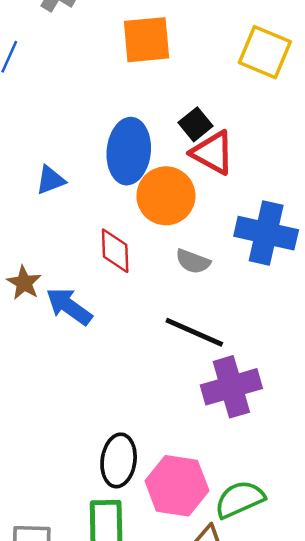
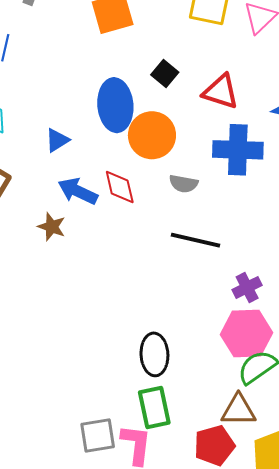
red triangle: (213, 153) -> (221, 92), moved
blue arrow: (69, 306) -> (78, 191), moved
purple cross: (231, 387) -> (247, 287), moved, size x0.6
pink hexagon: (177, 486) -> (246, 334), moved

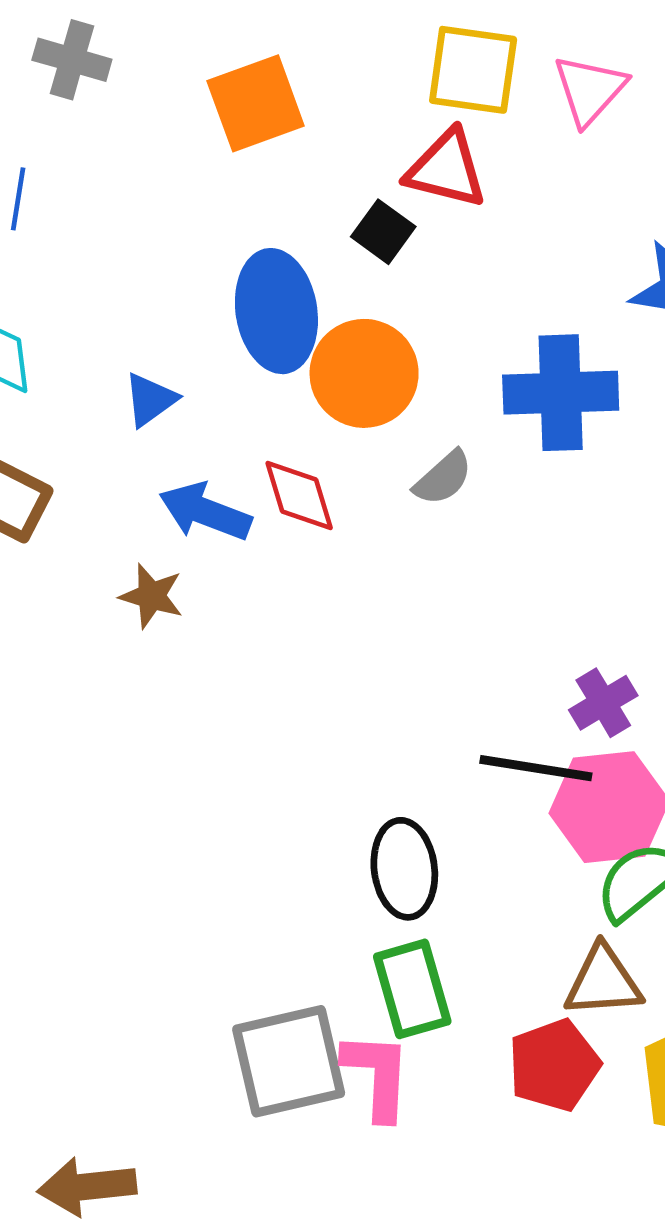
red triangle: (221, 92) -> (446, 169), moved
gray semicircle: (184, 184) -> (443, 478), turned -48
black line: (196, 240) -> (536, 768), moved
gray square: (98, 436) -> (289, 1061), size x1.4

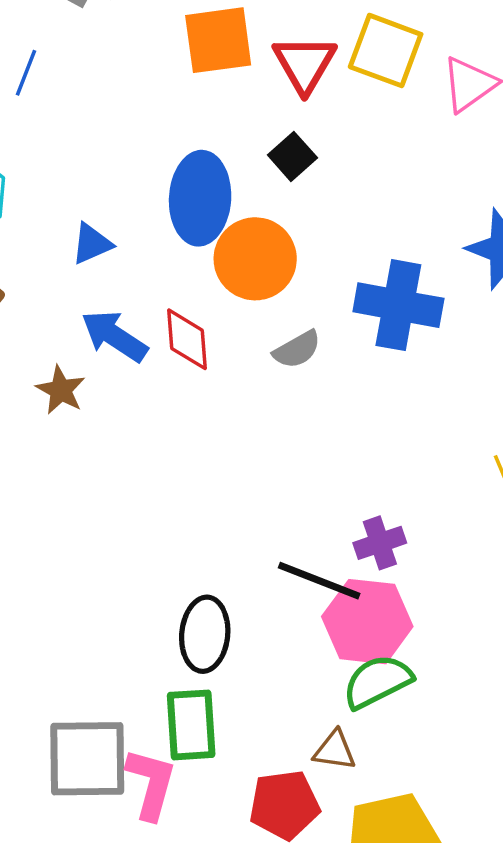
red triangle: (446, 169) -> (304, 64), moved, turned 34
brown triangle: (603, 981) -> (335, 750), size x0.7

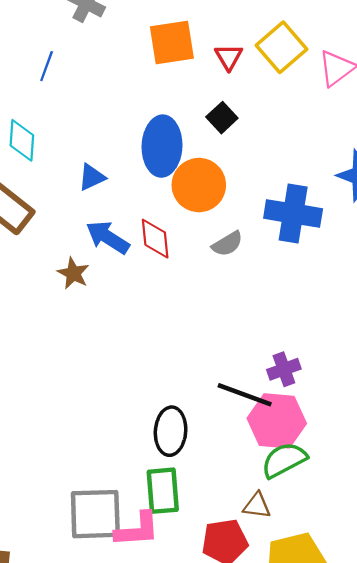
yellow square: (386, 51) -> (281, 47), turned 30
red triangle: (304, 64) -> (229, 57), size x0.7
pink L-shape: (151, 784) -> (137, 530), turned 72

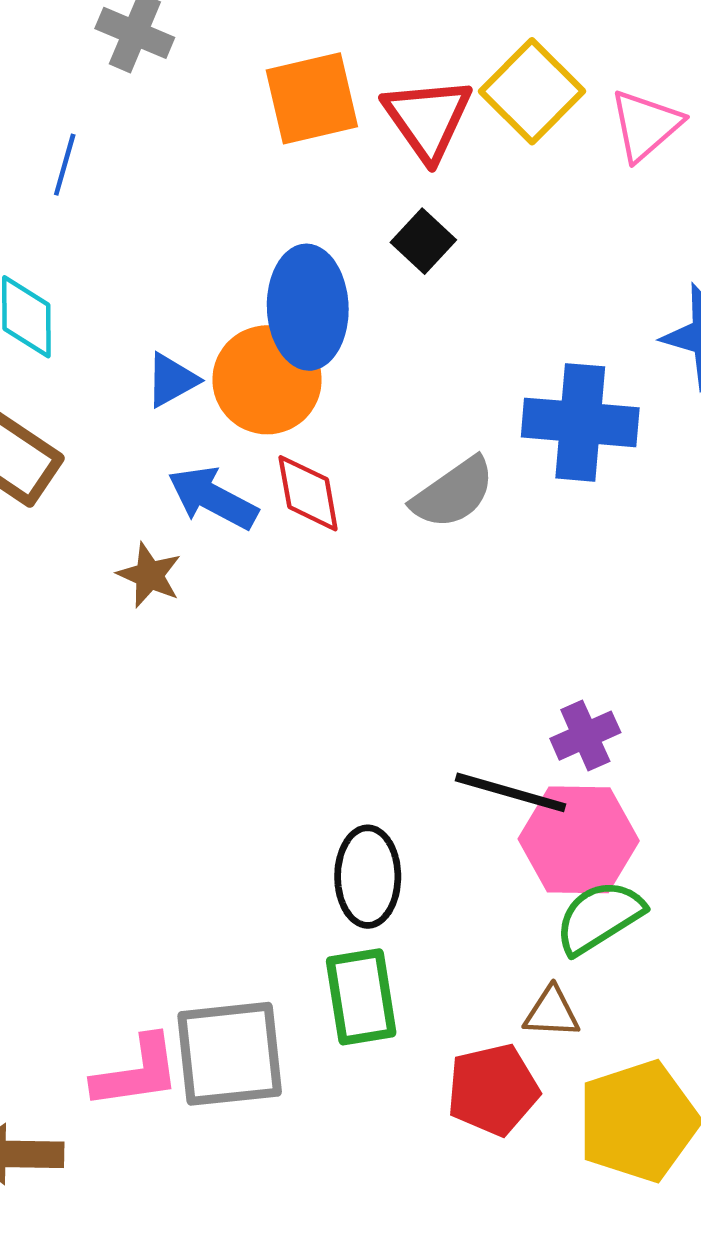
red triangle: (229, 57) -> (428, 119), size x1.6
orange circle: (199, 185) -> (267, 380), moved
gray semicircle: (227, 244) -> (453, 493), size x1.4
pink L-shape: (137, 530) -> (137, 1072), moved

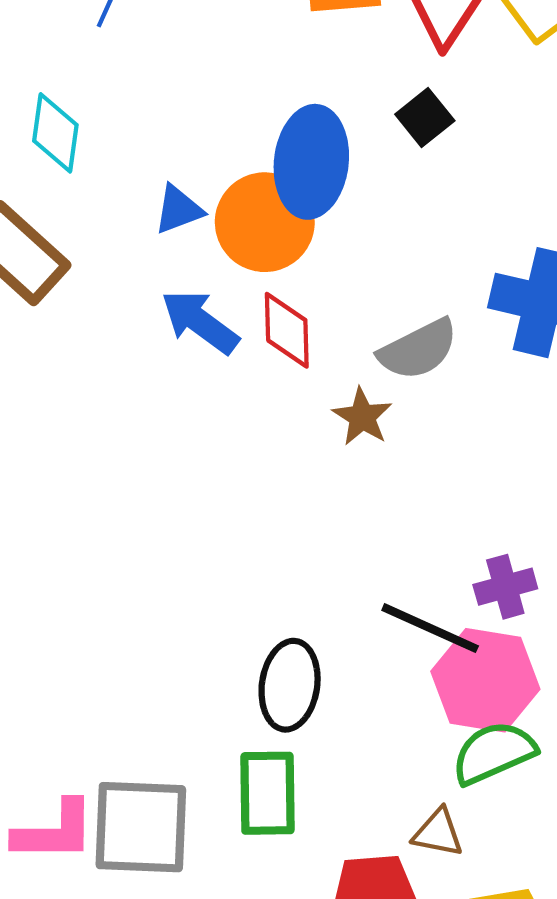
brown star: (149, 575) -> (362, 417), moved

